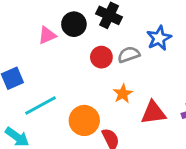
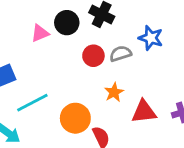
blue star: (159, 38) -> (151, 38), turned -30

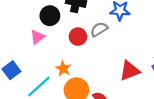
pink triangle: (40, 33) -> (37, 37), moved
orange star: (114, 92) -> (63, 68), moved

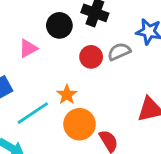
pink triangle: (37, 37) -> (28, 48), moved

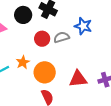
orange circle: (80, 124) -> (45, 72), moved

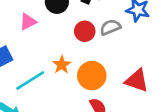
red triangle: (78, 79) -> (137, 81), turned 30

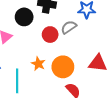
cyan line: (30, 80) -> (17, 81), turned -45

